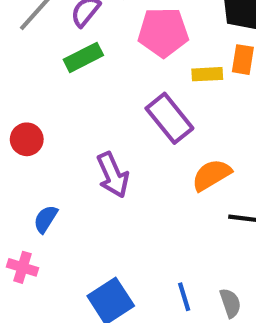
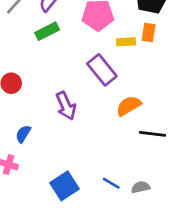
blue line: (184, 297) -> (111, 183), turned -42
gray semicircle: (230, 303) -> (141, 187), turned -84

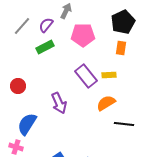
yellow rectangle: (126, 42) -> (109, 75), moved
blue semicircle: (23, 134) -> (27, 124), size x1.6

